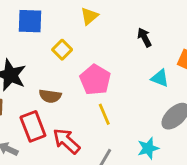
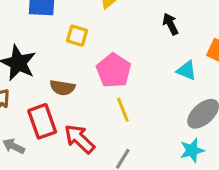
yellow square: (62, 50) -> (77, 36), turned -30
cyan star: (148, 148) -> (192, 150), moved

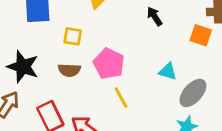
cyan triangle: (187, 70) -> (168, 71), moved
brown semicircle: (62, 88) -> (69, 70), moved

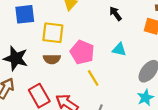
yellow square: (73, 36) -> (53, 33), size x1.5
cyan triangle: (168, 71) -> (119, 50), moved

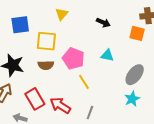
black arrow: (115, 14) -> (103, 23), turned 152

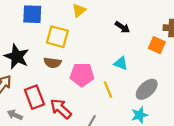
pink pentagon: (73, 58) -> (82, 75), moved, turned -30
yellow line: (84, 82) -> (108, 90), moved

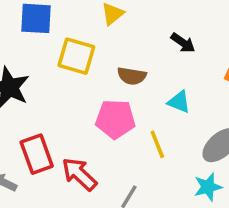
brown semicircle: (52, 63) -> (132, 76), moved

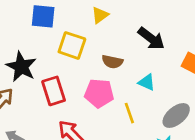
black arrow: (183, 43) -> (151, 39), size x1.5
red rectangle: (37, 154) -> (54, 91), moved

